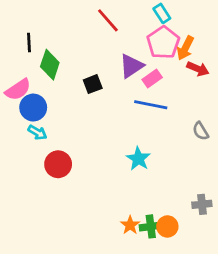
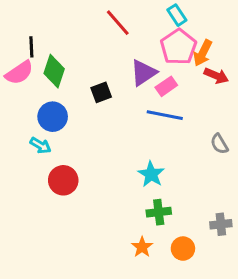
pink semicircle: (18, 90) -> (19, 73), moved
blue circle: (33, 108) -> (53, 117), moved
green cross: (151, 226) -> (159, 212), moved

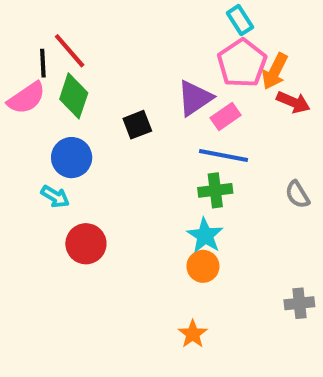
red line: (118, 23) -> (70, 51), moved
green cross: (159, 212) -> (215, 190), moved
orange circle: (183, 249) -> (203, 266), moved

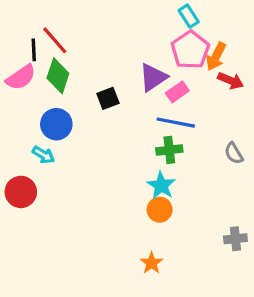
red circle: (86, 244) -> (21, 192), moved

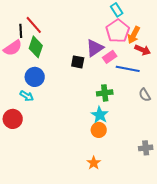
black square: (108, 98) -> (78, 62), moved, turned 32
blue line: (176, 123) -> (128, 69), moved

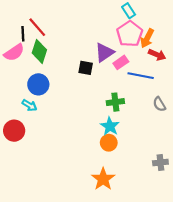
orange star: (94, 163) -> (103, 179), size x1.5

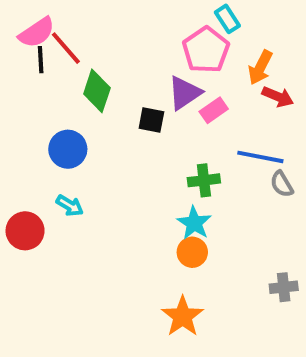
pink pentagon: (130, 34) -> (206, 50), moved
green diamond: (39, 51) -> (97, 91), moved
pink semicircle: (14, 53) -> (37, 33), moved
blue line: (141, 76) -> (260, 157), moved
cyan arrow: (30, 105) -> (70, 206), moved

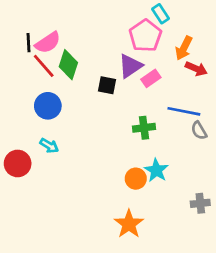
pink semicircle: (37, 33) -> (48, 43), moved
red line: (66, 48) -> (44, 66), moved
cyan star: (194, 223) -> (156, 170), moved

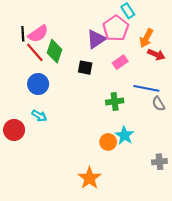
purple triangle: (130, 66) -> (96, 39), moved
orange star: (129, 224) -> (89, 178), moved

